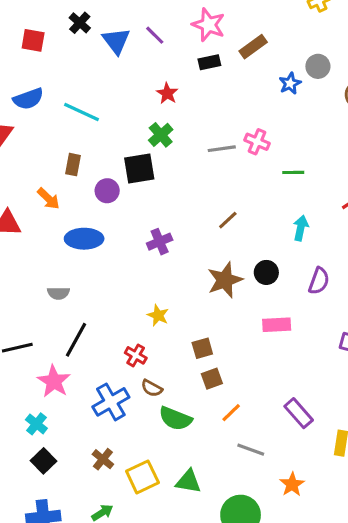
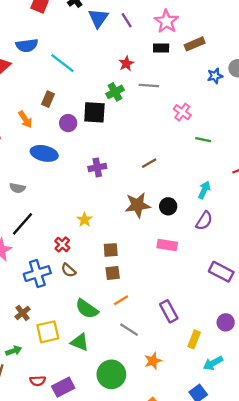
gray line: (222, 149) -> (149, 85), moved
cyan arrow: (301, 228) -> (204, 190), moved
green semicircle: (175, 419) -> (87, 309), moved

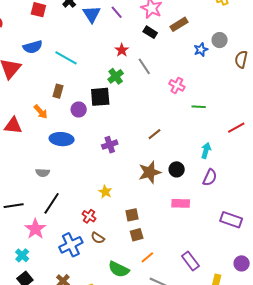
black rectangle: (161, 48) -> (150, 32), turned 40
gray line: (149, 85) -> (144, 66), turned 60

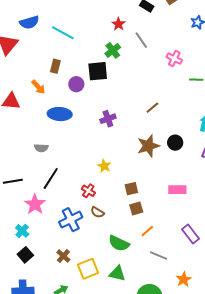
pink rectangle: (181, 203) -> (177, 190), moved

